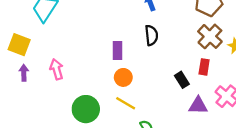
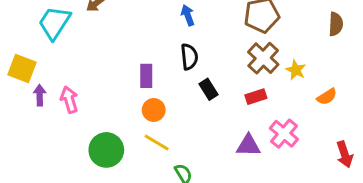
red rectangle: (204, 67) -> (256, 97), turned 63
purple arrow: (24, 73) -> (40, 95), moved
black rectangle: (182, 80) -> (208, 89), moved

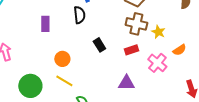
black semicircle: (189, 57) -> (79, 15), moved
brown cross: (263, 58) -> (136, 24), turned -30
purple rectangle: (146, 76) -> (45, 24), moved
pink cross: (284, 134) -> (157, 63), moved

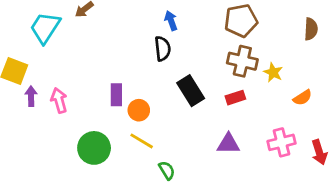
purple rectangle: (45, 24) -> (116, 95), moved
black rectangle: (99, 45) -> (191, 91), size x1.5
pink cross: (157, 63) -> (282, 142), moved, turned 36

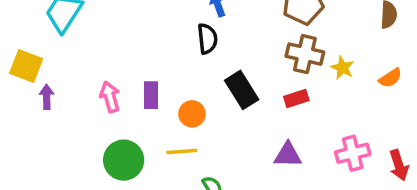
orange semicircle: (302, 98) -> (390, 78), moved
pink arrow: (59, 100) -> (110, 97), moved
orange circle: (139, 110) -> (192, 114), moved
yellow line: (142, 141) -> (182, 152), turned -35

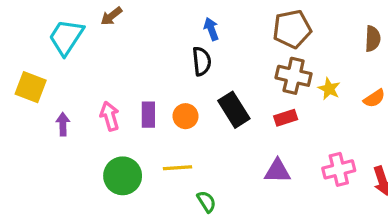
purple arrow: (47, 97) -> (63, 124), moved
orange circle: (192, 114) -> (186, 116), moved

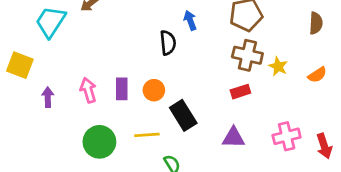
blue arrow: (211, 29) -> (190, 20), moved
black rectangle: (234, 110) -> (183, 115), moved

